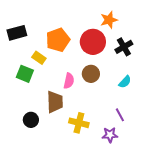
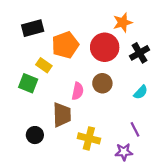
black rectangle: (17, 33) -> (33, 28), moved

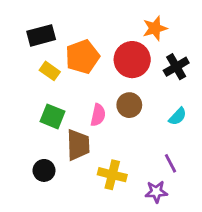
yellow rectangle: (44, 65) -> (50, 71), moved
green square: (28, 83) -> (53, 116), moved

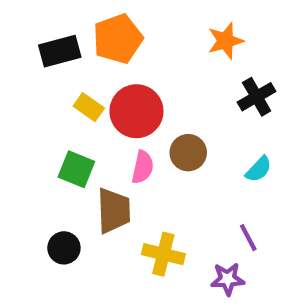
orange pentagon: (82, 57) -> (118, 39), moved
red circle: (132, 60) -> (136, 111), moved
yellow rectangle: (50, 71) -> (89, 107), moved

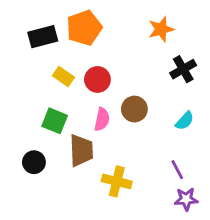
red circle: (136, 111) -> (97, 79), size x0.7
black circle: (64, 248) -> (34, 162), moved
purple star: (228, 279) -> (186, 199), moved

